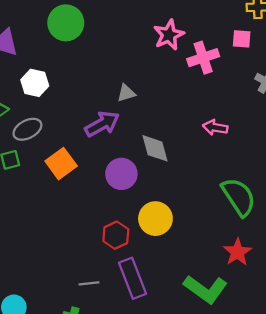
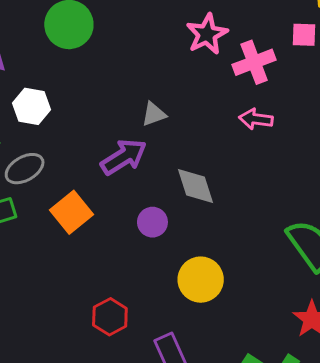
pink arrow: (215, 127) -> (256, 119), moved
purple circle: (121, 174) -> (152, 222), size x0.7
red hexagon: (116, 235) -> (110, 317), moved

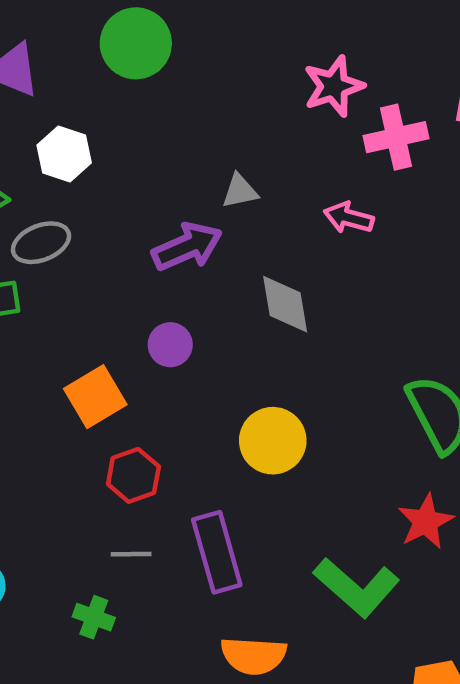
pink arrow: (256, 119) -> (349, 218), moved
orange square: (72, 212) -> (95, 397), moved
purple circle: (152, 222) -> (170, 345), moved

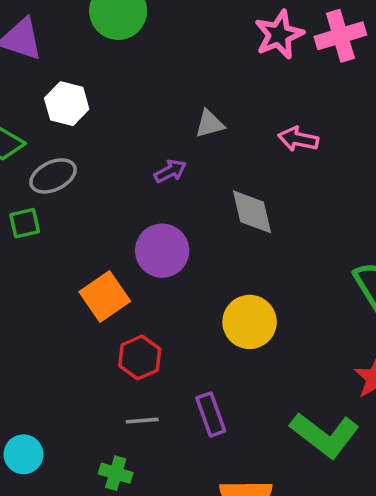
pink cross: (396, 137) -> (340, 36), moved
purple arrow: (187, 247) -> (170, 171), size x0.6
purple circle: (170, 345) -> (162, 251), size x1.5
purple rectangle: (217, 552) -> (211, 414), size x0.7

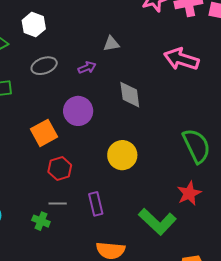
pink arrow: (298, 139) -> (181, 59), moved, size x1.6
gray ellipse: (53, 176) -> (44, 66), moved
green cross: (116, 473) -> (41, 221), moved

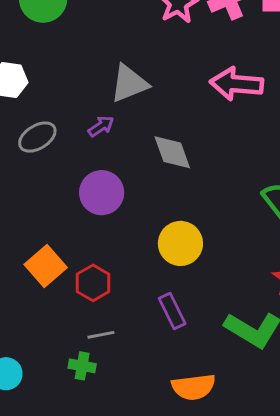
gray triangle: (111, 44) -> (129, 83), size x1.6
orange square: (44, 133) -> (46, 266), moved
purple rectangle: (96, 204) -> (172, 311), moved

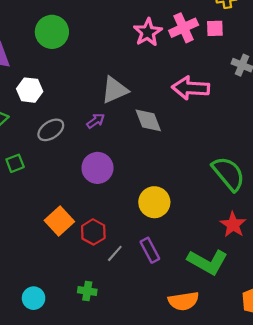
gray diamond: (172, 152) -> (148, 120), moved
gray line: (101, 335) -> (115, 253), moved, turned -36
orange semicircle: (194, 387) -> (183, 301), moved

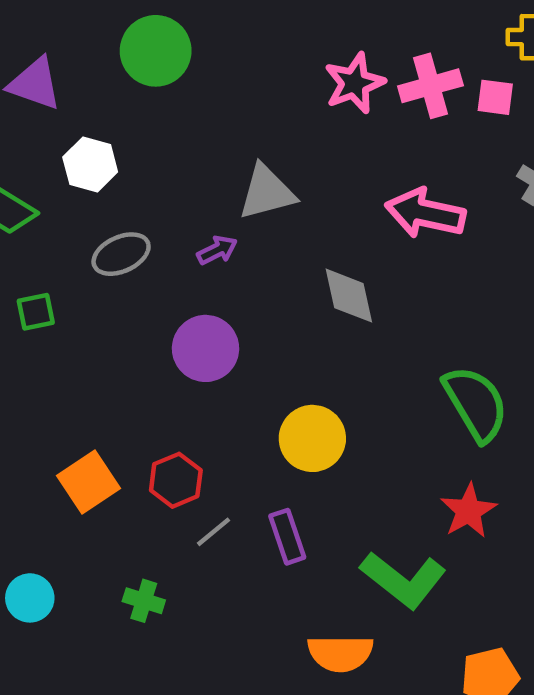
gray diamond: (148, 120) -> (349, 296), moved
orange square: (59, 221) -> (89, 482), moved

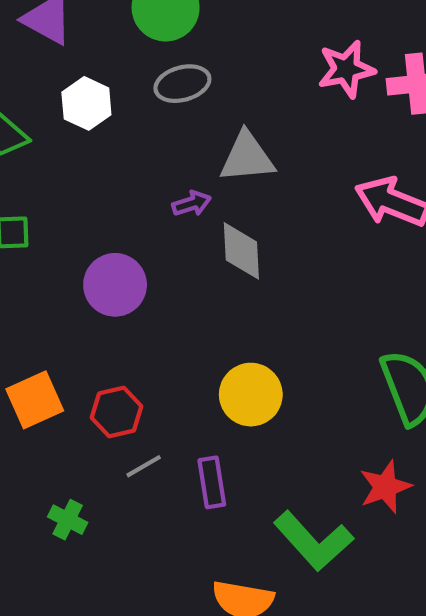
gray ellipse: (121, 254) -> (182, 84), moved
gray diamond: (349, 296) -> (241, 251), moved
purple circle: (206, 348) -> (115, 285), moved

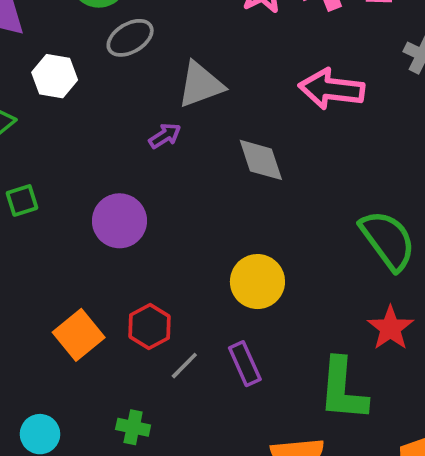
gray diamond: (241, 251) -> (261, 160), moved
green L-shape: (313, 541) -> (343, 389), turned 62

